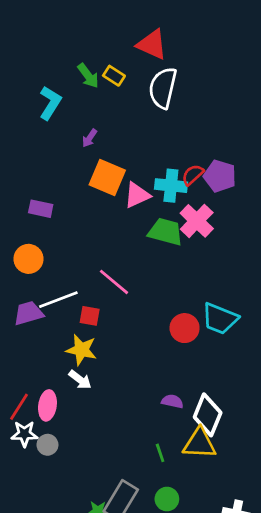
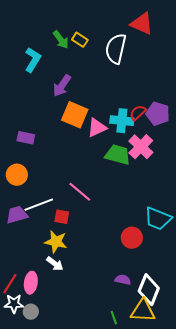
red triangle: (152, 44) -> (142, 24), moved
purple arrow: (90, 138) -> (62, 86), size x1.6
red circle: (185, 328) -> (132, 238), moved

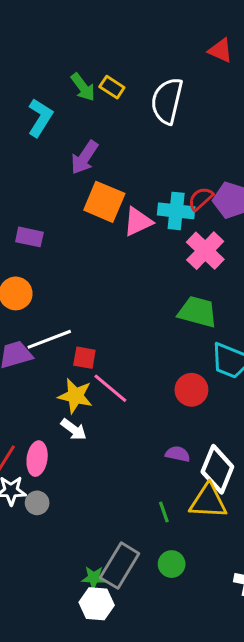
red triangle: (142, 24) -> (220, 50), moved, size x0.7
green trapezoid: (118, 155) -> (198, 312), moved
pink line: (80, 192) -> (110, 388), moved

